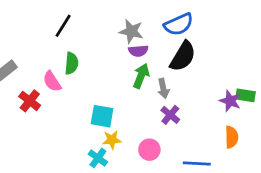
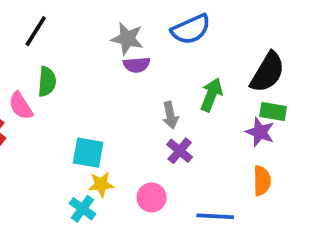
black semicircle: (183, 56) -> (267, 72), moved
green arrow: (141, 76) -> (211, 95), moved
green rectangle: (245, 95) -> (273, 112), moved

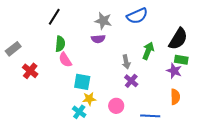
purple semicircle: (137, 65) -> (98, 39), moved
pink semicircle: (21, 106) -> (65, 60), moved

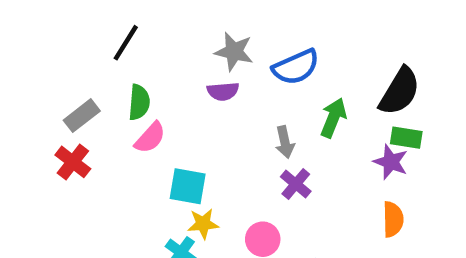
blue semicircle: (137, 16) -> (296, 67), moved
gray rectangle: (13, 49) -> (82, 116), moved
pink semicircle: (65, 60) -> (150, 138), turned -105

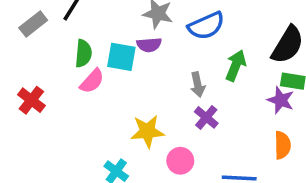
gray rectangle: (82, 116) -> (33, 24), moved
cyan square: (188, 186) -> (121, 57), moved
yellow star: (203, 224) -> (147, 131), moved, size x1.4

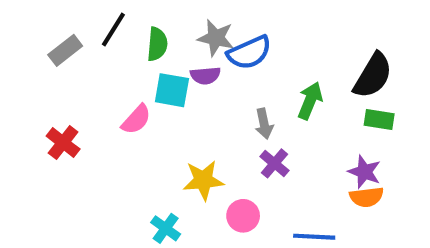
blue semicircle: (206, 26) -> (249, 53), moved
green semicircle: (83, 53) -> (157, 44), moved
purple star: (281, 100) -> (364, 172), moved
orange semicircle: (282, 145) -> (367, 197), turned 84

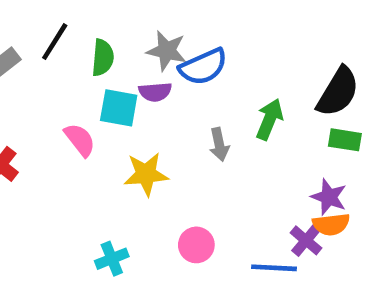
pink semicircle: (136, 119) -> (80, 140), turned -80
purple cross: (274, 163) -> (306, 240), moved
yellow star: (203, 180) -> (146, 174), moved
cyan cross: (166, 228) -> (112, 259), turned 32

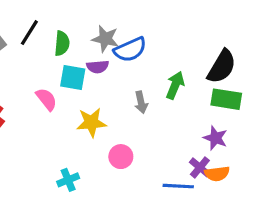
green rectangle: (345, 140) -> (226, 99), size x1.4
orange semicircle: (331, 224) -> (217, 174), moved
pink circle: (196, 245) -> (121, 157), moved

